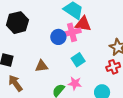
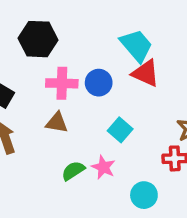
pink cross: (72, 32) -> (62, 83), moved
cyan square: (78, 60) -> (120, 130), turned -32

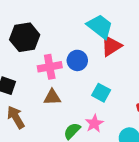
red triangle: (146, 73) -> (111, 46), turned -45
pink star: (103, 167) -> (94, 123), turned 30

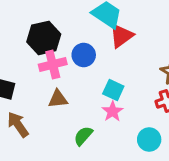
black hexagon: (25, 37) -> (44, 38), moved
pink star: (94, 123) -> (113, 111), moved

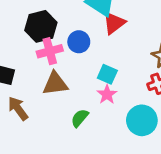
brown triangle: (58, 99) -> (55, 84), size x1.4
cyan circle: (149, 140) -> (142, 120), size x1.4

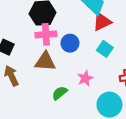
blue circle: (79, 42) -> (70, 43), moved
cyan square: (107, 74) -> (105, 49), moved

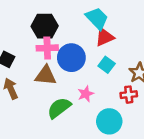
blue circle: (70, 43) -> (71, 58), size x1.5
green semicircle: (60, 93) -> (59, 108), size x1.5

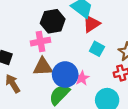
black hexagon: (45, 26) -> (53, 21), moved
blue circle: (71, 58) -> (65, 75), moved

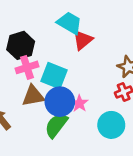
black hexagon: (53, 21) -> (21, 45), moved
cyan square: (97, 49) -> (54, 76), moved, size x1.5

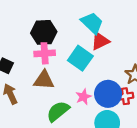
cyan square: (54, 76) -> (80, 58), moved
blue circle: (60, 102) -> (108, 94), moved

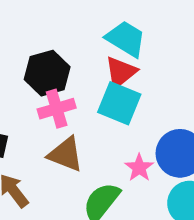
red triangle: (100, 41) -> (121, 72), moved
brown triangle: (44, 80) -> (66, 154), turned 30

